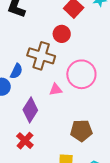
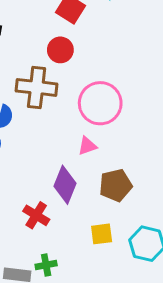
pink triangle: (56, 90) -> (87, 146), moved
purple diamond: (30, 110) -> (65, 185), moved

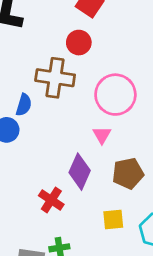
pink triangle: (87, 146) -> (102, 135), turned -42

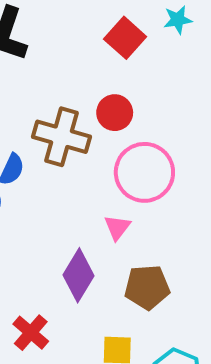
red circle: (79, 43) -> (115, 113), moved
red cross: (51, 200) -> (31, 333), moved

